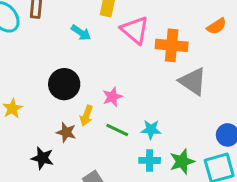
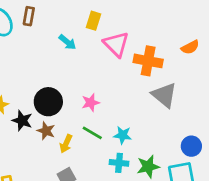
black circle: (64, 84) -> (48, 102), moved
yellow arrow: (86, 116) -> (66, 144), moved
black star: (42, 158) -> (22, 121), moved

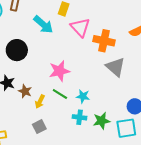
cyan arrow: (67, 42) -> (43, 25), size x1.5
black circle: (48, 102) -> (17, 50), moved
pink star: (91, 103) -> (59, 71), size x1.5

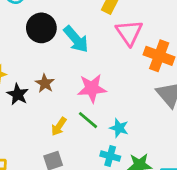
cyan arrow: (43, 25) -> (76, 39), moved
black circle: (17, 50) -> (41, 28), moved
brown star: (25, 91) -> (45, 83), moved

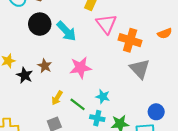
green line: (88, 120) -> (78, 104), moved

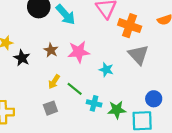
brown star: (45, 66) -> (51, 50), moved
cyan star: (103, 96) -> (106, 70), moved

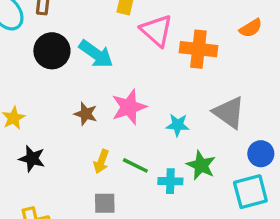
gray triangle: (138, 55) -> (229, 112), moved
black star: (22, 58) -> (32, 159), moved
gray square: (50, 108) -> (105, 203), turned 32
green star: (117, 110) -> (201, 165), moved, turned -30

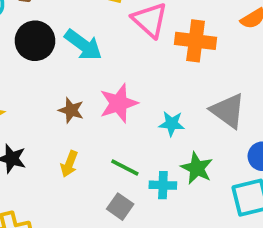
yellow arrow: (101, 161) -> (69, 164), moved
gray square: (105, 203) -> (120, 207), moved, turned 35

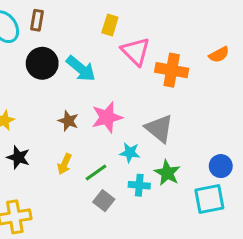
gray triangle: (228, 111) -> (159, 128), moved
cyan star: (172, 124) -> (130, 153), moved
green line: (125, 167) -> (96, 172), moved, turned -65

